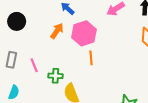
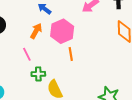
pink line: (34, 65) -> (27, 54), moved

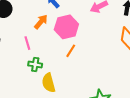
orange line: (71, 54) -> (71, 51), turned 32

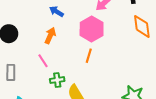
pink hexagon: (66, 27) -> (92, 29), moved

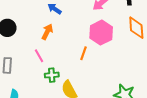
pink hexagon: (92, 29) -> (101, 33), moved

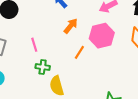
orange arrow: (47, 32) -> (71, 26), moved

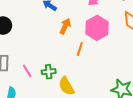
pink line: (34, 45) -> (27, 71), moved

